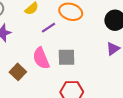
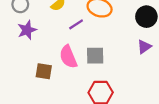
brown square: (18, 72) -> (44, 71), turned -35

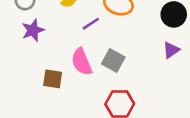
gray square: (95, 56) -> (113, 60), turned 30

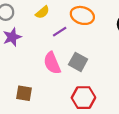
brown square: (53, 79) -> (24, 93), moved

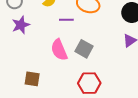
purple line: (60, 32) -> (66, 20), turned 32

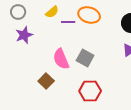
purple line: (66, 20) -> (68, 22), moved
brown square: (32, 79) -> (46, 81), moved, turned 35

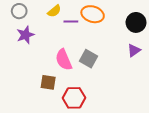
brown square: (46, 81) -> (48, 82), turned -35
red hexagon: (90, 91) -> (74, 98), moved

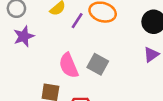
purple line: (71, 21) -> (77, 21), turned -56

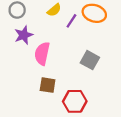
pink semicircle: (69, 65) -> (42, 54), moved, turned 35

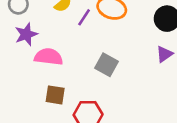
pink semicircle: (42, 54) -> (49, 57), turned 85

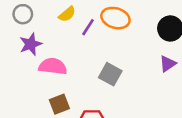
brown square: (55, 95) -> (59, 104), turned -30

